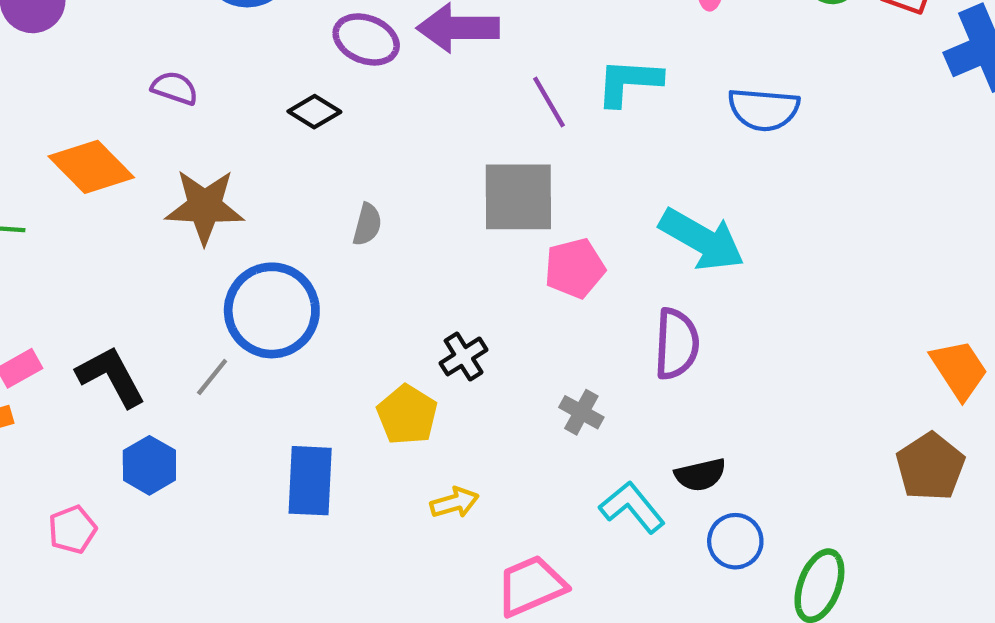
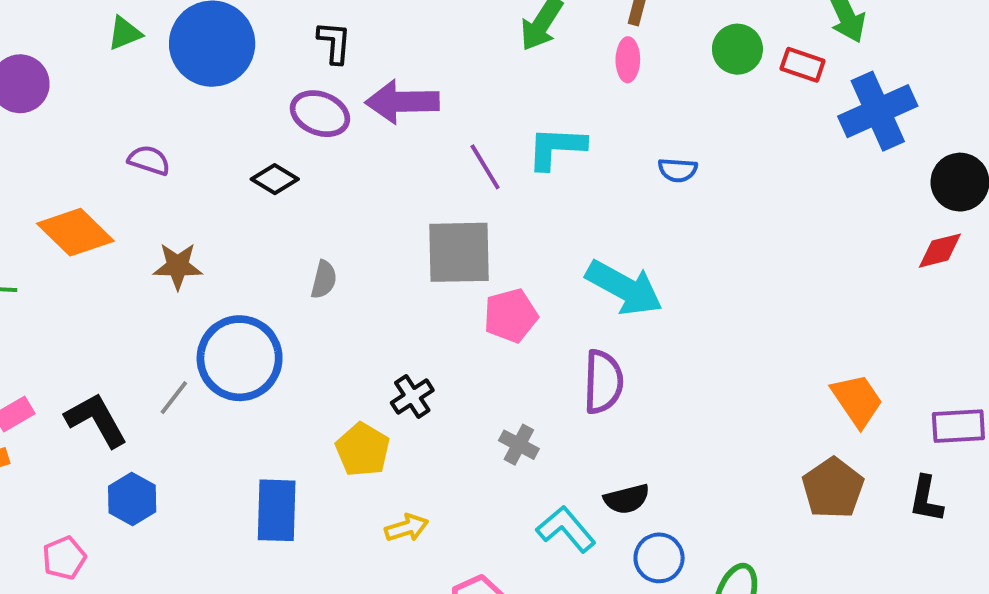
blue semicircle: (764, 109) -> (678, 170), size x0.6
brown star: (205, 207) -> (178, 266), size x0.7
gray line: (212, 377) -> (174, 398), moved

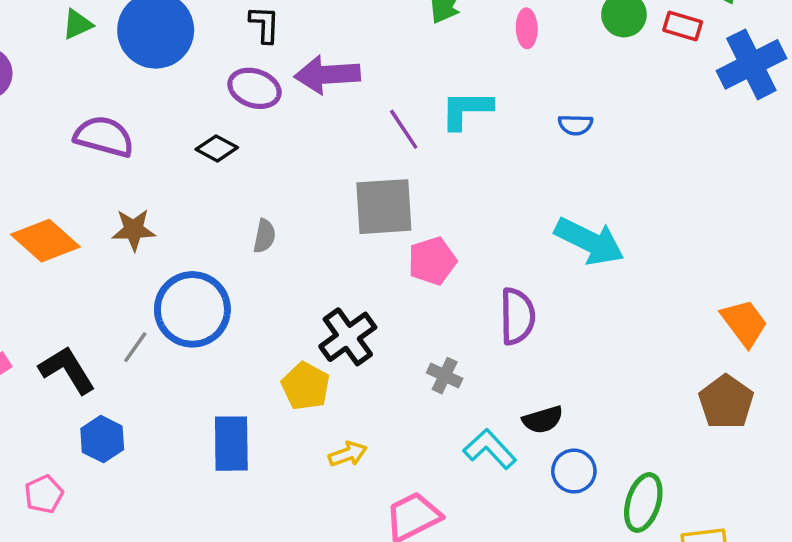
purple semicircle: (149, 160) -> (104, 137), size x1.6
orange diamond: (75, 232) -> (45, 241), moved
cyan arrow: (624, 288) -> (589, 241), moved
black cross: (412, 396) -> (348, 337), size x1.5

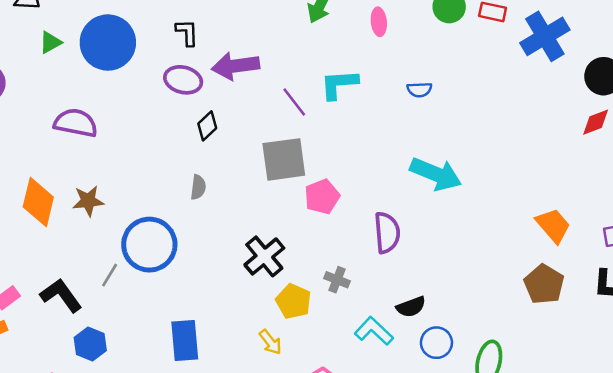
black diamond: (217, 148) -> (207, 126), moved, turned -68
brown star: (134, 230) -> (88, 201), moved
orange diamond: (45, 241) -> (38, 202), turned 66
yellow pentagon: (306, 386) -> (294, 301), moved
yellow arrow: (348, 454) -> (270, 342), turned 76

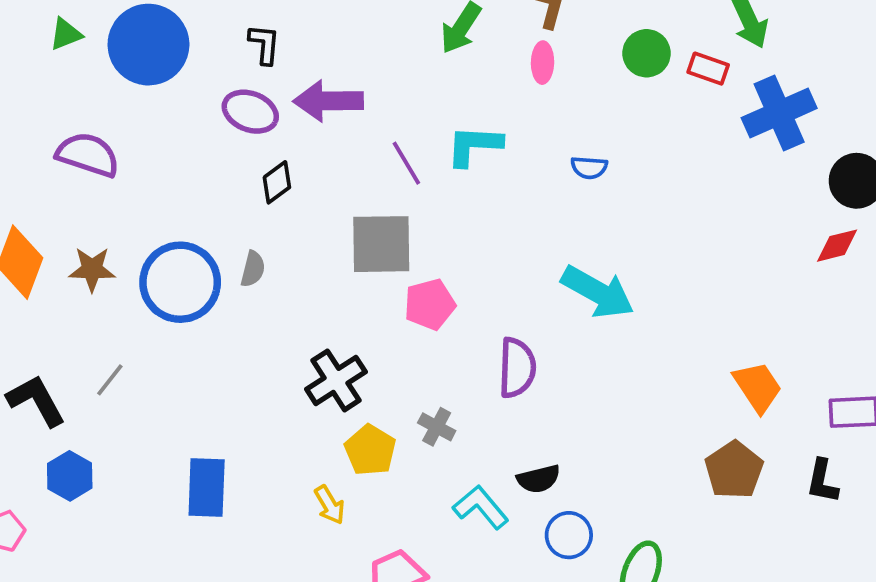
blue circle: (149, 245) -> (180, 282), moved

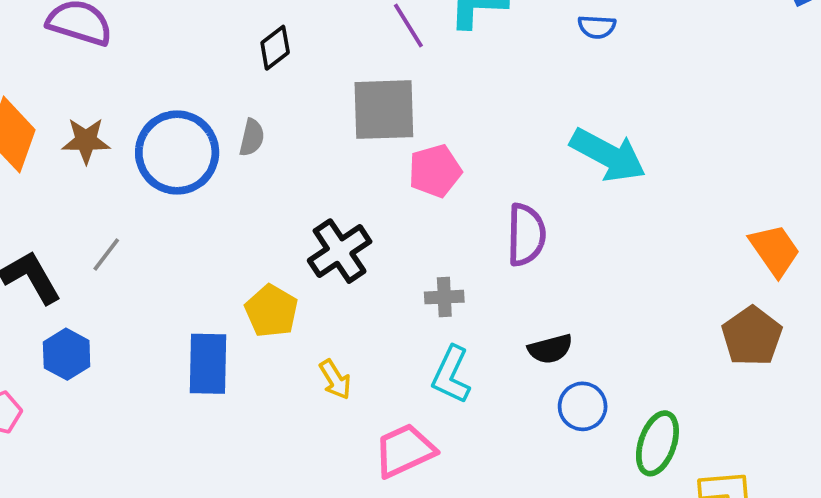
gray cross: (437, 427) -> (444, 297), turned -30
yellow pentagon: (370, 450) -> (271, 311), moved
cyan L-shape: (481, 507) -> (451, 375), moved, turned -114

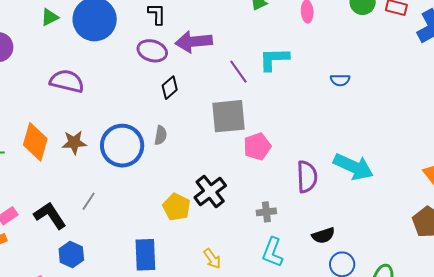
blue semicircle: (597, 27) -> (340, 80), moved
cyan arrow: (608, 155) -> (353, 167), moved
yellow pentagon: (271, 311) -> (176, 207), moved

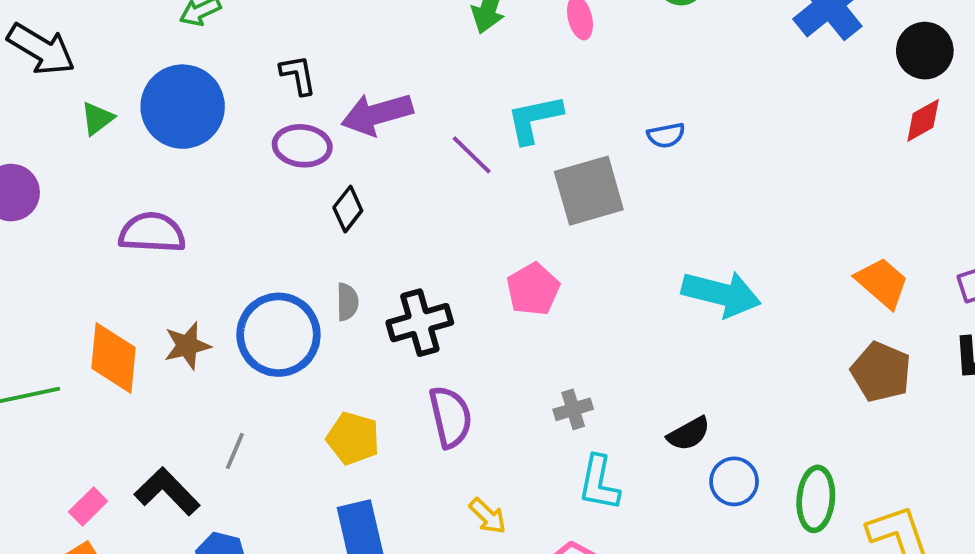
gray square: (228, 116) -> (589, 191), moved
purple semicircle: (307, 177) -> (450, 417), moved
black cross: (210, 191) -> (420, 323), moved, turned 32
yellow pentagon: (176, 207) -> (353, 438), moved

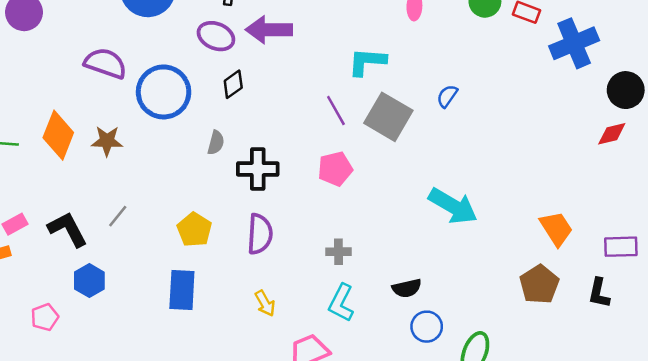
blue semicircle: (666, 135) -> (447, 96), turned 120
purple line: (472, 155) -> (336, 110), moved
gray square: (589, 191) -> (388, 117), turned 30
blue circle: (278, 335) -> (164, 92), moved

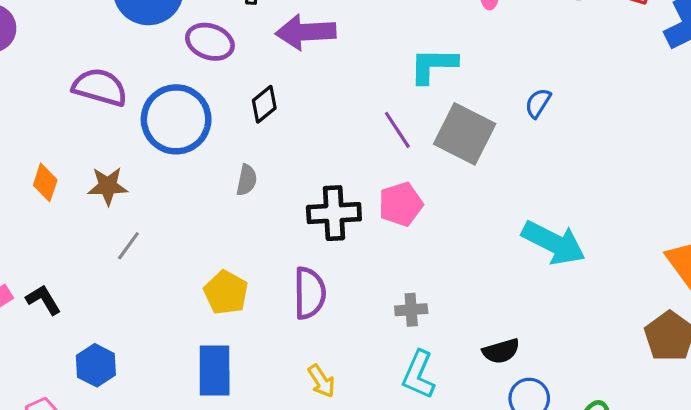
purple ellipse: (216, 36) -> (210, 42), moved
orange diamond: (58, 135) -> (45, 182), size x0.6
black cross: (258, 169) -> (334, 213), moved
gray line: (118, 216) -> (128, 246), moved
black L-shape: (68, 229) -> (43, 300), moved, size x0.7

